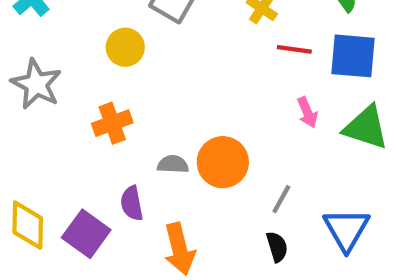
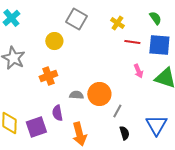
gray line: (281, 199) -> (117, 111), moved
purple square: (86, 234) -> (36, 127), turned 35

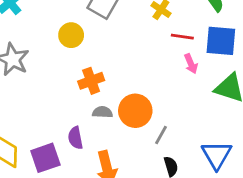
pink arrow: (138, 71) -> (191, 64), moved
orange cross: (48, 76) -> (91, 81), moved

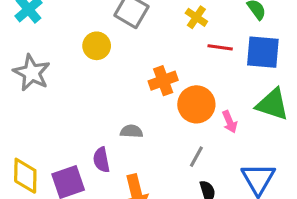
pink arrow: (191, 64) -> (230, 122), moved
orange cross: (91, 81) -> (163, 81), moved
orange circle: (135, 111) -> (196, 104), moved

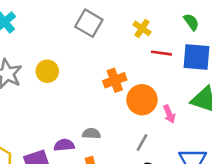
yellow circle: (97, 46) -> (47, 71), moved
gray semicircle: (131, 131) -> (91, 133), moved
purple semicircle: (101, 160) -> (64, 145), turned 96

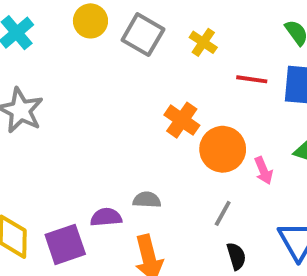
yellow cross: (142, 28) -> (203, 42), moved
yellow circle: (47, 71) -> (90, 21), moved
orange cross: (115, 80) -> (182, 120), turned -35

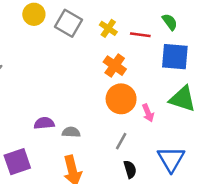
red line: (252, 79) -> (140, 35), moved
orange cross: (182, 120) -> (115, 66), moved
purple semicircle: (106, 217) -> (44, 123), moved

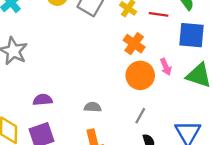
pink arrow: (148, 113) -> (166, 67), moved
purple semicircle: (44, 123) -> (43, 100), moved

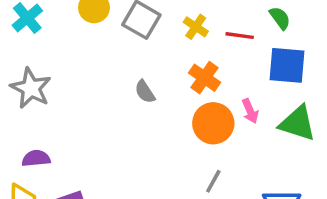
purple semicircle: (43, 100) -> (36, 158), moved
gray semicircle: (93, 107) -> (145, 92), moved, turned -126

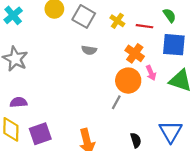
orange cross: (205, 78) -> (135, 53), moved
gray semicircle: (145, 92) -> (89, 50), moved, turned -48
gray line: (213, 181) -> (116, 102), moved

